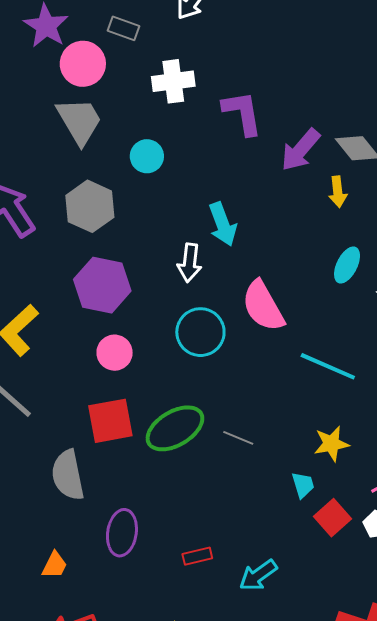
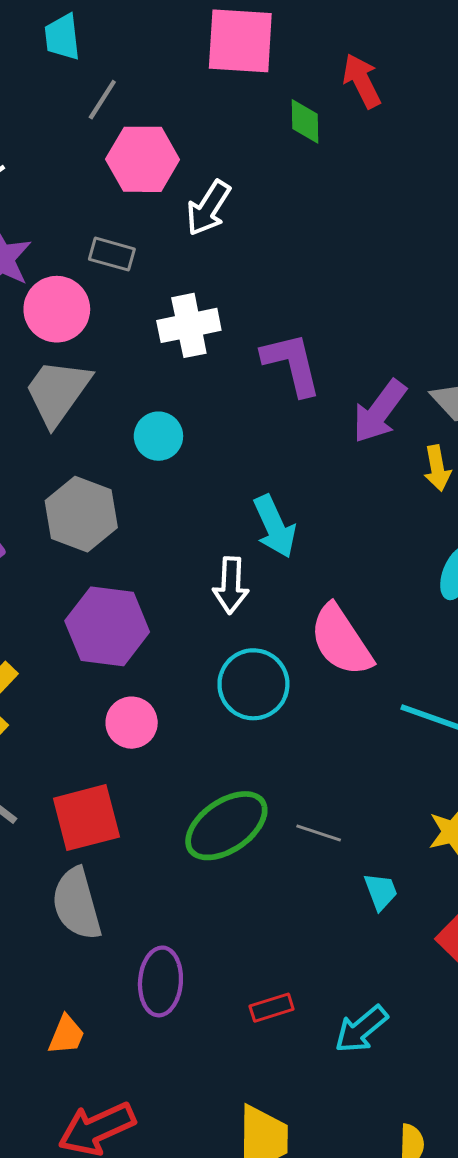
gray trapezoid: (79, 121) -> (58, 392), turned -110
red square: (110, 421) -> (86, 818), moved
cyan trapezoid: (303, 485) -> (381, 892), moved

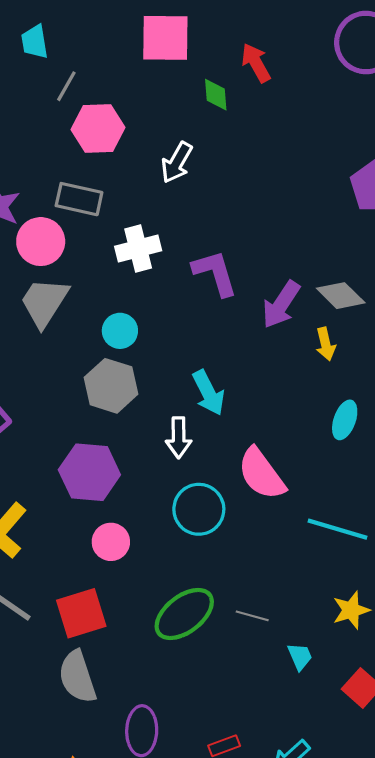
white arrow: (208, 208) -> (177, 163), moved
gray rectangle: (112, 254) -> (79, 199), size x1.4
gray hexagon: (81, 514) -> (111, 386), moved

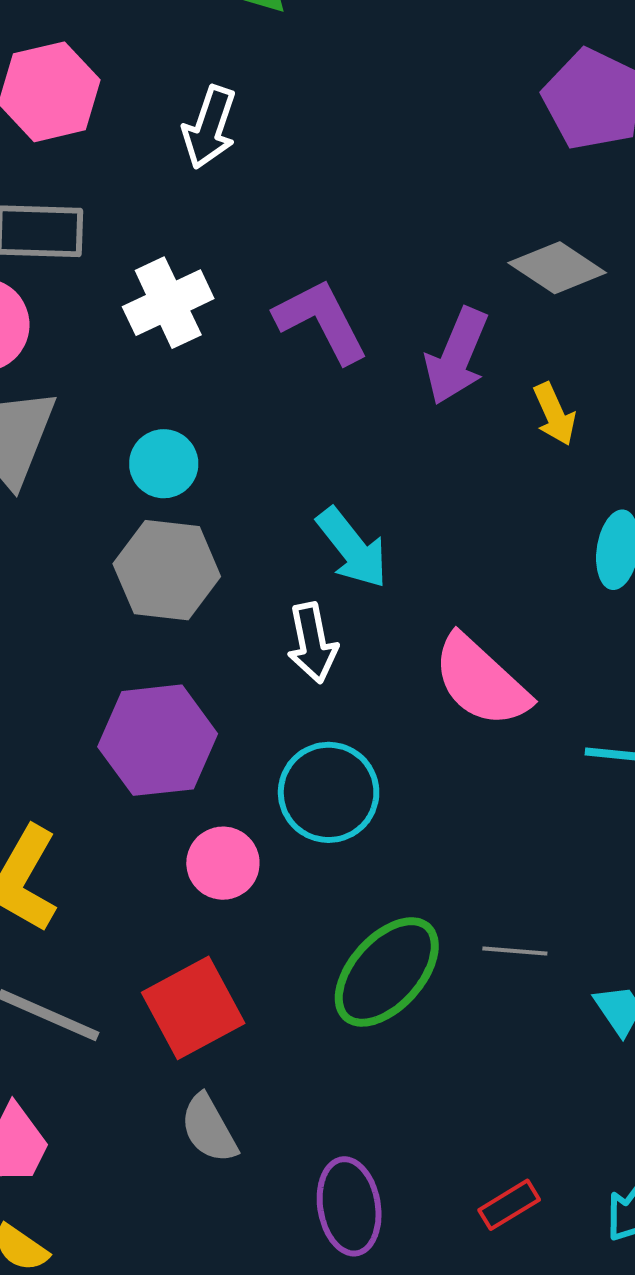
gray diamond: (341, 296) -> (557, 268), moved
cyan circle: (199, 509) -> (329, 792), moved
gray semicircle: (77, 677) -> (209, 1129), size x0.7

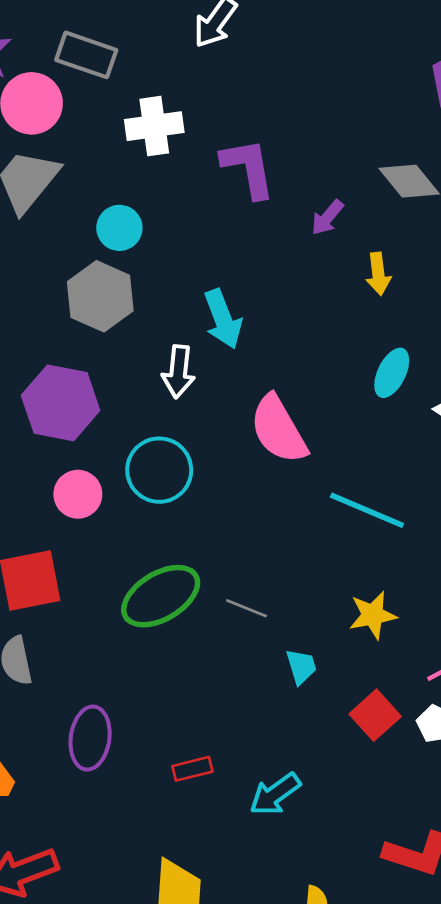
purple arrow: (457, 356) -> (327, 217), size x0.6

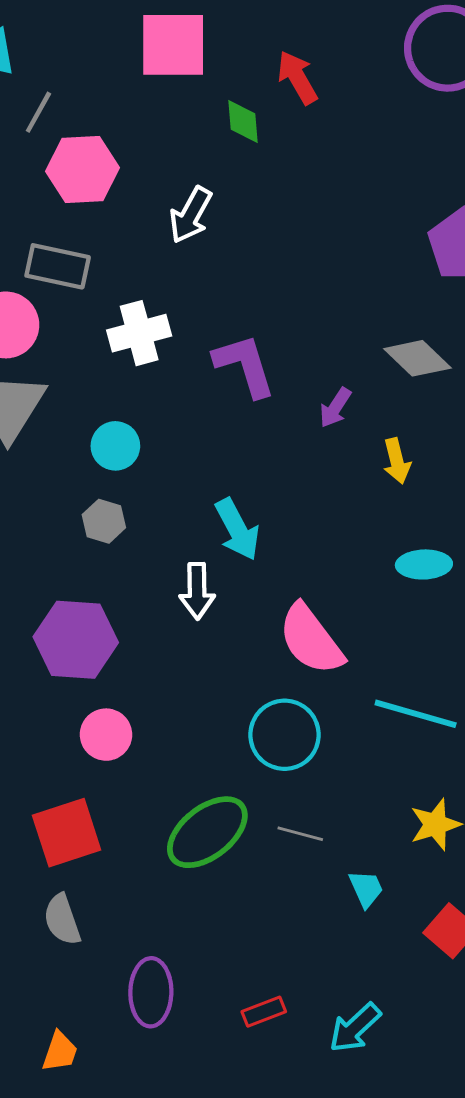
gray hexagon: (100, 296) -> (104, 521), size x0.6
cyan ellipse: (392, 373) -> (424, 564), turned 69
cyan circle: (159, 470) -> (285, 735), moved

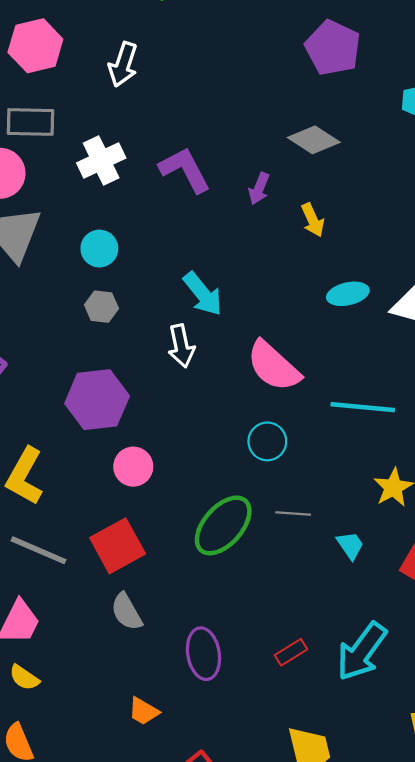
cyan circle: (285, 735) -> (267, 441), size x0.7
cyan arrow: (355, 1028) -> (362, 651), size x1.4
orange trapezoid: (60, 1052) -> (144, 711), turned 112

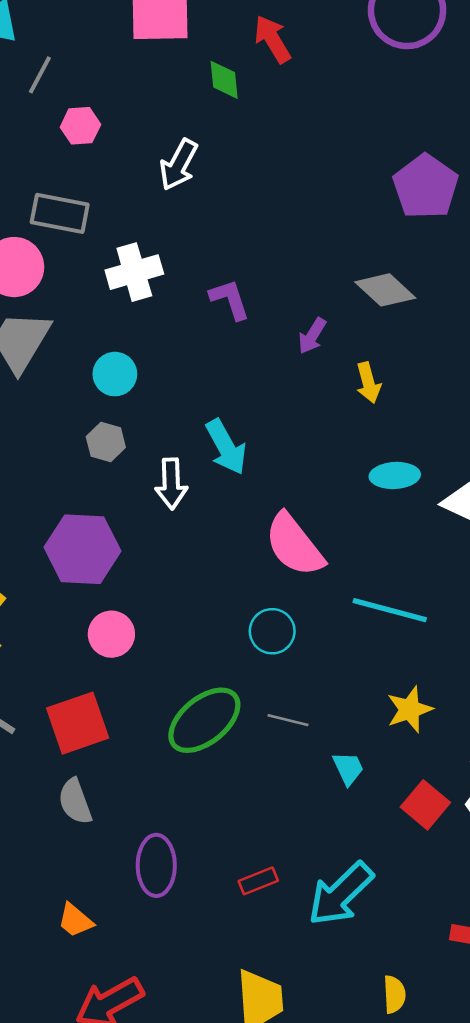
pink hexagon: (35, 46) -> (80, 126), size x0.6
purple L-shape: (185, 170) -> (230, 299), size x0.7
white arrow: (181, 346) -> (171, 484), moved

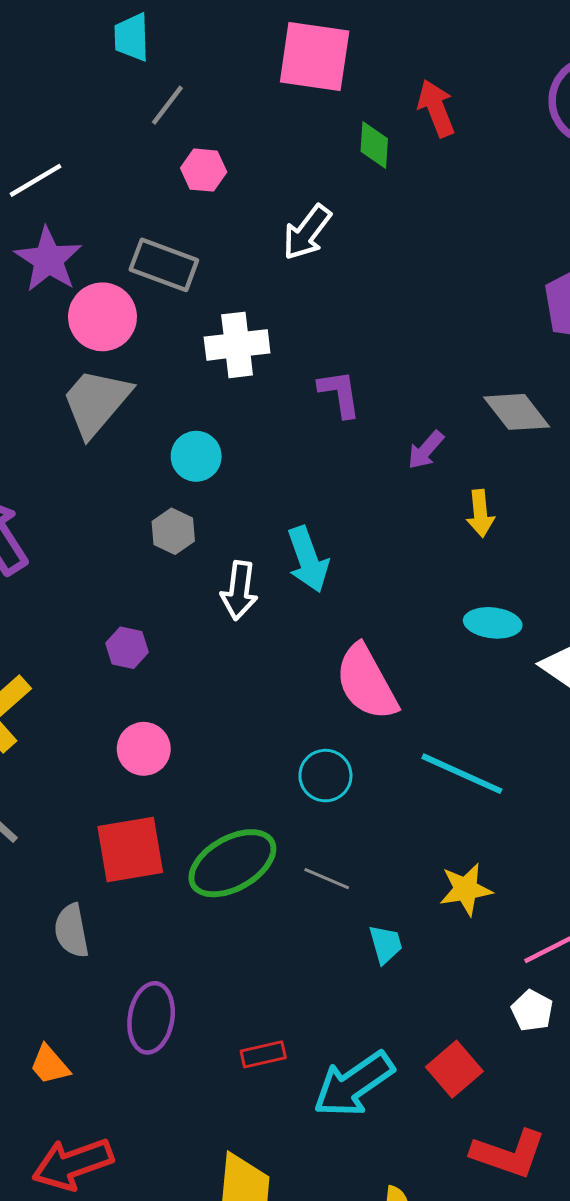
purple hexagon: (83, 549) -> (127, 648), size x0.5
red square: (78, 723) -> (130, 850), moved
red square: (425, 805) -> (454, 1069), moved

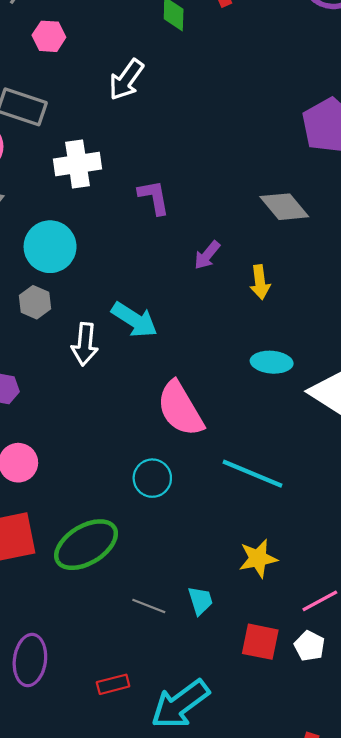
purple arrow: (426, 450) -> (207, 255), moved
cyan circle: (196, 456) -> (50, 247), size x1.4
cyan arrow: (308, 559) -> (134, 320), turned -36
gray line: (327, 879) -> (149, 606), moved
red square: (454, 1069) -> (260, 642), moved, turned -36

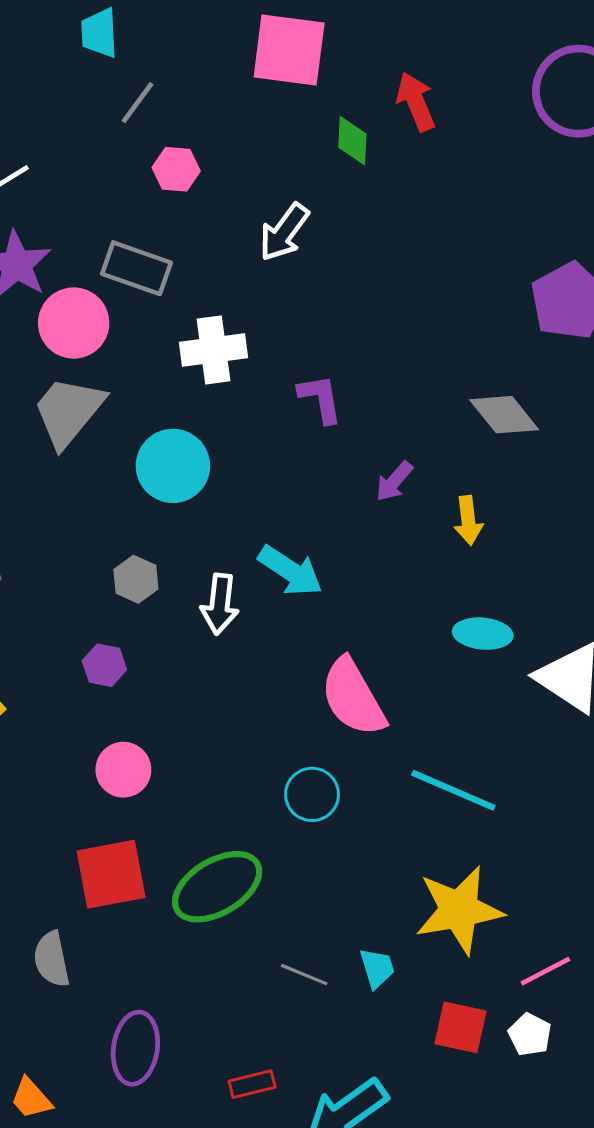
gray hexagon: (35, 302) -> (136, 579), moved
yellow star: (258, 558) -> (459, 910), size x1.6

